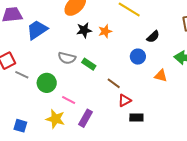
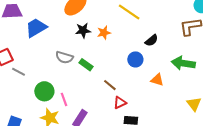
green circle: (47, 83) -> (44, 91), moved
pink line: (69, 100) -> (64, 99), turned 40

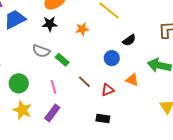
black star: (83, 30) -> (50, 24), moved
pink line: (64, 99) -> (54, 87), moved
red triangle: (120, 103) -> (108, 90), moved

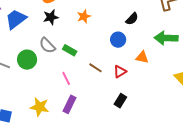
gray semicircle: (41, 51) -> (47, 45), turned 36
green circle: (19, 83) -> (27, 60), moved
black rectangle: (103, 118) -> (120, 101), turned -56

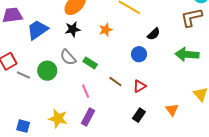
orange triangle: (142, 57) -> (172, 110), moved, turned 40

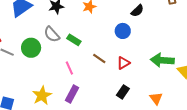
green arrow: (187, 54) -> (162, 60), moved
orange triangle: (172, 110) -> (156, 98), moved
yellow star: (58, 118) -> (42, 96), turned 30

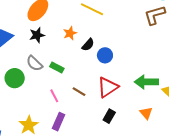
black semicircle: (137, 11) -> (88, 45), moved
brown line: (99, 58) -> (79, 92), moved
red triangle: (123, 63) -> (108, 87), size x1.6
orange triangle: (156, 98) -> (146, 113), moved

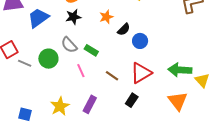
pink line: (54, 96) -> (81, 71), moved
orange triangle: (146, 113) -> (178, 101), size x1.5
black rectangle: (109, 116) -> (132, 100), moved

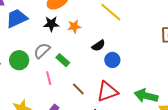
orange star: (106, 17) -> (74, 26), moved
gray semicircle: (69, 45) -> (42, 51), turned 78

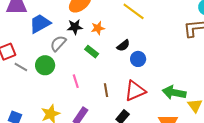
gray semicircle: (42, 51) -> (58, 43), moved
green rectangle: (63, 60) -> (92, 52), moved
brown line: (78, 89) -> (106, 90), turned 40

